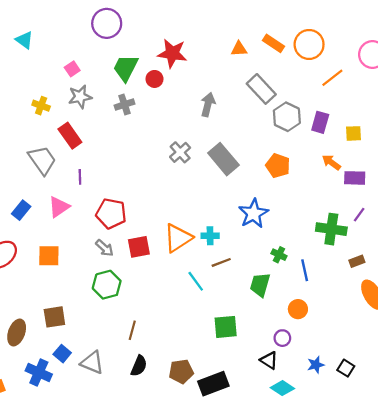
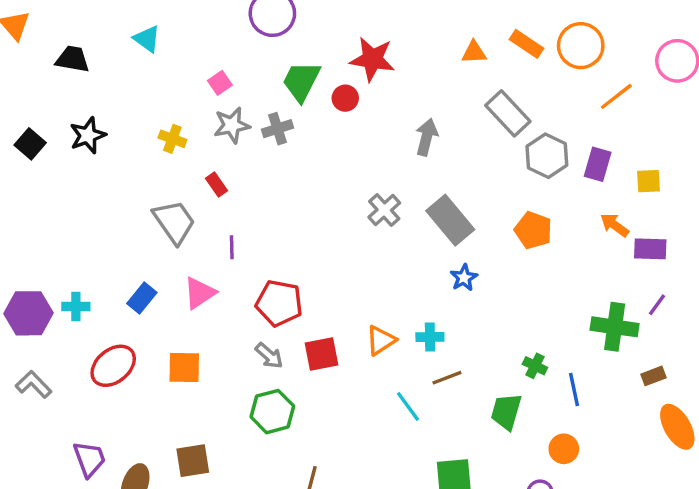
gray cross: (124, 105) -> (277, 129), moved
red rectangle: (70, 136) -> (216, 185), size x0.6
blue star: (253, 214) -> (464, 278), moved, size x0.6
orange triangle: (178, 238) -> (381, 340), size x0.7

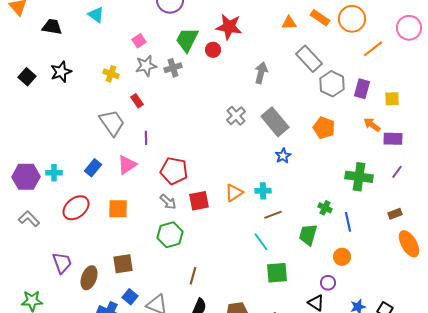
green cross: (615, 327) -> (359, 177), moved
cyan line: (408, 406) -> (261, 242), moved

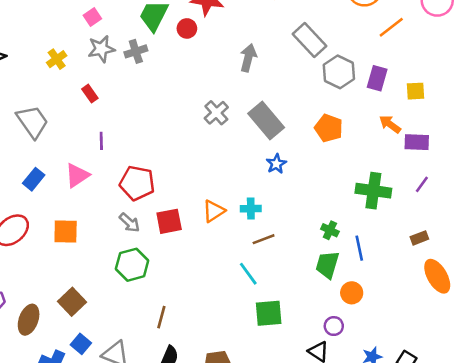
yellow cross: (111, 74) -> (57, 59), turned 35
gray trapezoid: (112, 123) -> (32, 122), moved
green trapezoid: (308, 235) -> (327, 265), moved
brown square: (123, 264) -> (72, 302), turned -35

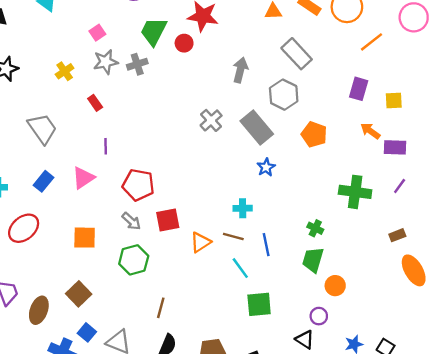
gray hexagon: (339, 72) -> (284, 95), moved
orange triangle: (214, 211) -> (200, 242), moved
orange square: (66, 232) -> (85, 238), moved
brown line: (264, 239) -> (233, 236), moved, turned 36
blue line: (359, 248) -> (266, 245), moved

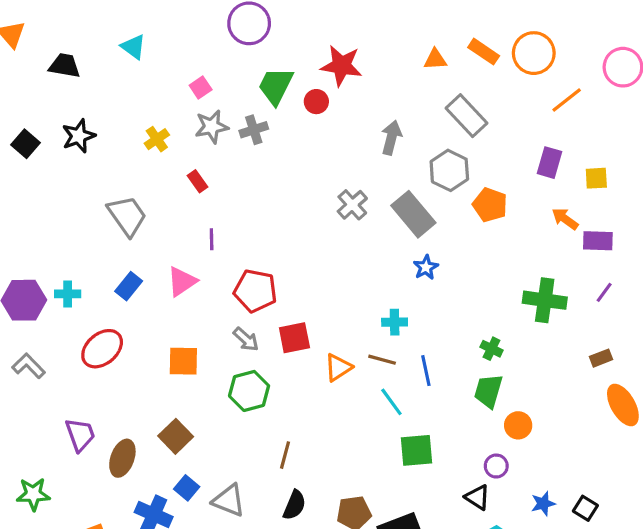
orange pentagon: (314, 135) -> (490, 205), moved

